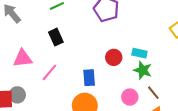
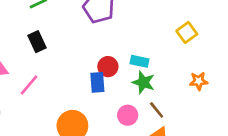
blue rectangle: (89, 78) -> (97, 82), moved

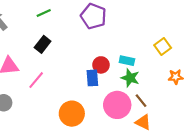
yellow square: (187, 32) -> (163, 47), moved
black rectangle: (37, 42) -> (43, 44), turned 63
pink circle: (128, 115) -> (117, 105), size x1.6

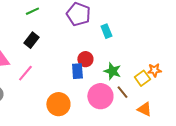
yellow square: (163, 47) -> (142, 78), moved
cyan rectangle: (127, 61) -> (106, 31), moved, turned 56
orange triangle: (143, 122) -> (144, 109), moved

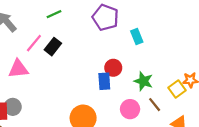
pink line: (25, 73) -> (34, 43), moved
pink circle: (100, 96) -> (130, 109), size x0.7

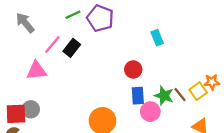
purple pentagon: (105, 17) -> (100, 18), moved
blue rectangle: (104, 81) -> (138, 96), moved
green star: (143, 81) -> (164, 96), moved
brown line: (155, 105) -> (180, 95), moved

